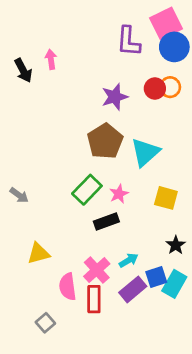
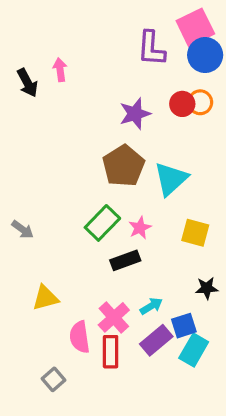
black star: (176, 245) -> (207, 288), turned 30
cyan rectangle: (174, 284) -> (194, 350), moved

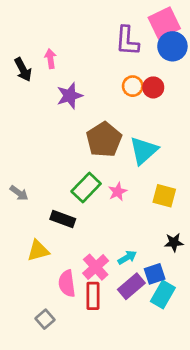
orange circle: (200, 102) -> (133, 86), moved
purple star: (135, 114) -> (70, 96), moved
black rectangle: (125, 260) -> (63, 219), moved, turned 40

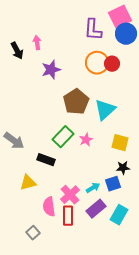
orange circle: (133, 86) -> (97, 63), size x1.5
gray arrow: (19, 193) -> (14, 141), size x1.5
black star: (174, 242) -> (123, 168), moved
blue square: (155, 274) -> (113, 184), moved

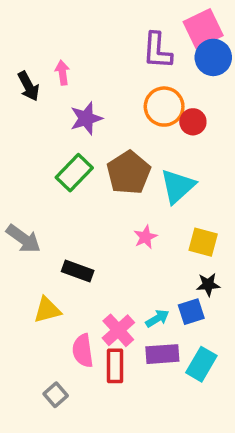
red circle: (112, 64) -> (193, 122), moved
green rectangle: (63, 137) -> (74, 173), moved
purple rectangle: (96, 209) -> (162, 354), turned 36

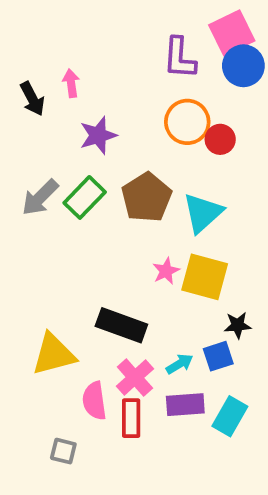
gray arrow: (23, 239) -> (40, 197), moved, turned 99
yellow square: (203, 242) -> (205, 277), moved, size x1.4
black rectangle: (78, 271) -> (121, 325), moved, size x1.4
yellow triangle: (47, 310) -> (54, 354), size x1.4
gray square: (56, 395) -> (63, 451), turned -35

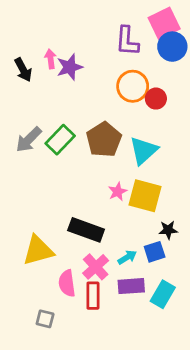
purple star: (98, 135) -> (70, 67), moved

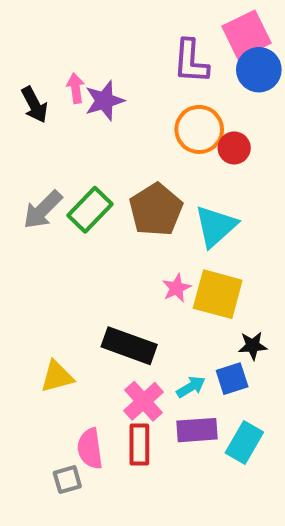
yellow triangle: (38, 250) -> (57, 377), size x0.7
pink semicircle: (67, 283) -> (90, 449), moved
gray square: (45, 319) -> (67, 480), turned -30

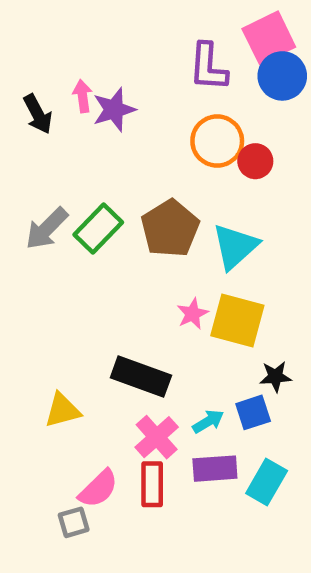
pink semicircle: (90, 449) -> (98, 489), turned -126

